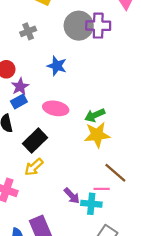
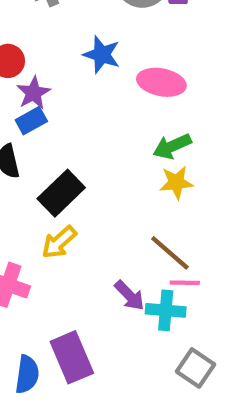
pink ellipse: (56, 108) -> (161, 82), moved
yellow star: (97, 135) -> (176, 182), size x0.7
brown line: (115, 173) -> (170, 253), moved

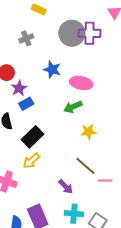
blue rectangle: (31, 121) -> (26, 104), moved
green arrow: (172, 146) -> (73, 107), moved
pink line: (185, 283) -> (105, 180), moved
cyan cross: (166, 310) -> (74, 214), moved

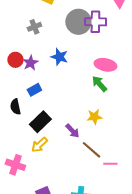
pink ellipse: (81, 83) -> (105, 65), moved
purple star: (19, 88) -> (30, 63), moved
green arrow: (73, 107) -> (99, 84), moved, turned 72
purple arrow: (66, 187) -> (72, 131), moved

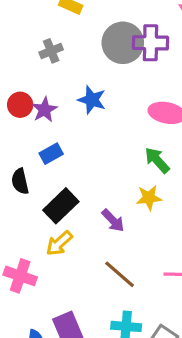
green arrow: (99, 84) -> (157, 160), moved
brown line: (91, 150) -> (120, 274), moved

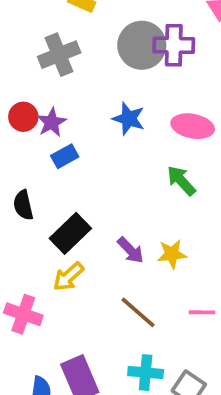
gray cross: (51, 51) -> (59, 55), size x1.5
blue star: (92, 100) -> (129, 119), moved
blue rectangle: (51, 154) -> (65, 156), moved
yellow star: (149, 198) -> (172, 254), moved

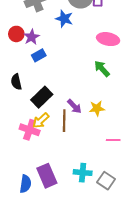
blue star: (129, 119) -> (64, 19), moved
brown line: (138, 312) -> (64, 121), moved, turned 50
pink cross: (23, 314) -> (30, 130), moved

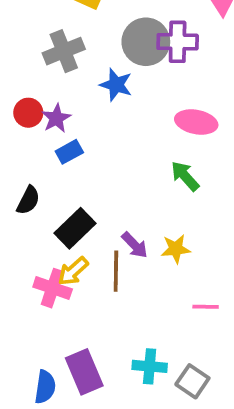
black semicircle: (16, 82) -> (28, 200), turned -140

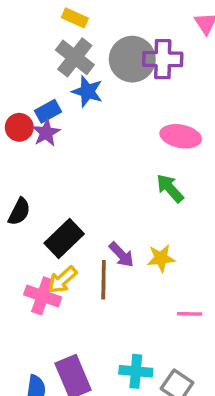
gray cross: (64, 51) -> (75, 57), moved, turned -30
blue star: (116, 85) -> (87, 91), moved
blue rectangle: (69, 152) -> (48, 111), moved

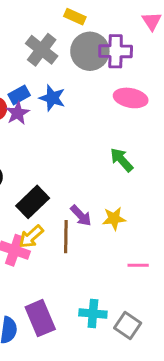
yellow rectangle: (75, 18) -> (75, 17), moved
blue star: (87, 91) -> (52, 98), moved
pink ellipse: (181, 136) -> (131, 98), moved

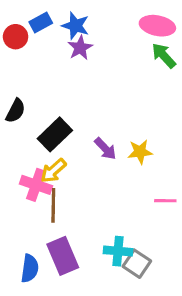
purple star: (18, 113) -> (80, 48), moved
green arrow: (122, 160) -> (164, 56), moved
brown line: (66, 237) -> (53, 205), moved
gray square: (128, 326) -> (137, 264), moved

